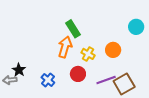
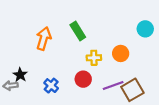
orange arrow: (65, 47) -> (44, 39), moved
yellow cross: (88, 54) -> (94, 58), turned -32

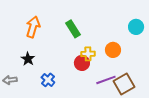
orange arrow: (44, 39) -> (33, 27), moved
black star: (20, 75) -> (28, 59), moved
red circle: (83, 79) -> (82, 63), moved

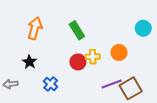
red circle: (82, 63) -> (78, 62), moved

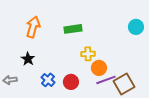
green rectangle: (77, 30) -> (73, 29), turned -66
orange circle: (119, 52) -> (99, 68), moved
red circle: (78, 62) -> (71, 82), moved

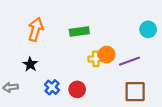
orange circle: (99, 68) -> (107, 54), moved
purple line: (106, 80) -> (130, 61), moved
brown square: (124, 84) -> (135, 92), turned 30

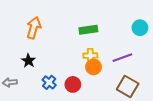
green rectangle: (79, 32) -> (88, 30), moved
orange circle: (107, 54) -> (93, 67), moved
brown square: (135, 92) -> (128, 87), turned 30

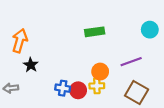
orange arrow: (34, 28) -> (20, 41), moved
yellow cross: (90, 56) -> (97, 86), moved
blue cross: (49, 82) -> (63, 88), moved, turned -32

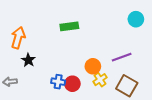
cyan circle: (150, 30) -> (136, 19), moved
green rectangle: (95, 32) -> (69, 26), moved
yellow cross: (97, 86) -> (100, 80), moved, turned -32

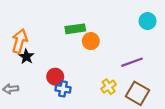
black star: (28, 60) -> (26, 57), moved
orange circle: (93, 66) -> (91, 41), moved
red circle: (72, 84) -> (55, 77), moved

